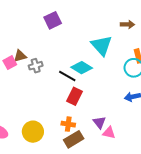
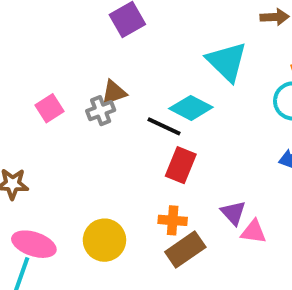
brown triangle: (20, 56) -> (114, 93), moved

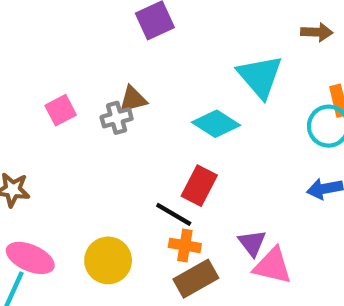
black line: (164, 126) -> (174, 214), moved
pink triangle: (253, 232) -> (273, 266), size x1.4

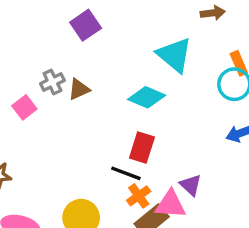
gray cross: (117, 118) -> (52, 82), moved
orange cross: (185, 245) -> (139, 196), turned -35
pink triangle: (273, 266) -> (170, 204), moved

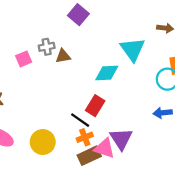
purple square: (86, 25) -> (78, 15), turned -30
cyan diamond: (147, 97) -> (107, 73), turned -40
purple triangle: (191, 185) -> (121, 139), size x1.5

